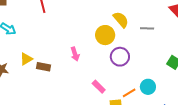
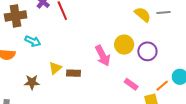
gray line: (147, 28) -> (164, 13), moved
yellow circle: (105, 35) -> (124, 45), moved
pink arrow: (75, 54) -> (103, 56), size x1.5

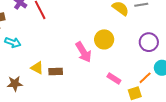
purple circle: (147, 51) -> (149, 42), moved
yellow triangle: (55, 68) -> (37, 68), turned -48

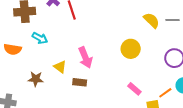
pink arrow: (84, 52) -> (85, 57), moved
brown rectangle: (56, 72) -> (80, 82), moved

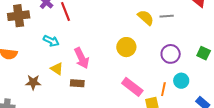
cyan arrow: (40, 38) -> (51, 41), moved
pink rectangle: (134, 89) -> (132, 87), size x1.5
orange line: (165, 93) -> (163, 89), turned -40

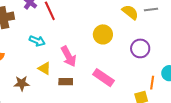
yellow circle: (126, 47) -> (103, 34), moved
purple circle: (171, 54) -> (140, 48), moved
pink rectangle: (132, 87) -> (103, 78), moved

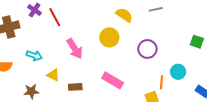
yellow semicircle: (130, 12) -> (124, 15), moved
cyan arrow: (37, 41) -> (34, 56), moved
pink arrow: (69, 56) -> (75, 49), moved

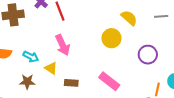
pink arrow: (75, 49) -> (63, 45), moved
cyan arrow: (34, 56) -> (31, 57), moved

